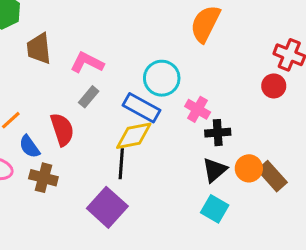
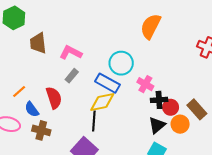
red circle: (274, 86) -> (171, 107), moved
brown rectangle: (272, 176) -> (197, 109), moved

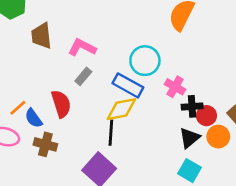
orange line: (19, 91) -> (18, 108), moved

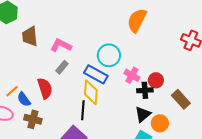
yellow diamond: (121, 109) -> (91, 92), turned -75
red circle: (206, 116) -> (156, 80), moved
orange circle: (218, 137) -> (160, 123), moved

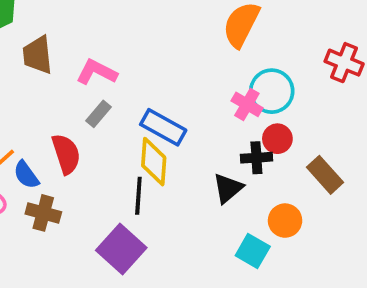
cyan circle: (109, 55) -> (272, 91), moved
pink cross: (132, 75) -> (247, 104), moved
black triangle: (143, 114) -> (228, 188), moved

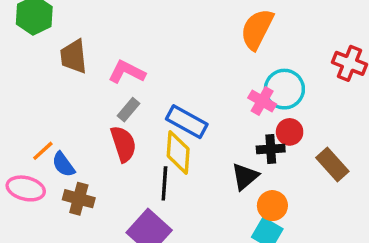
red semicircle: (66, 154) -> (123, 144), moved
orange circle: (285, 221) -> (272, 206), moved

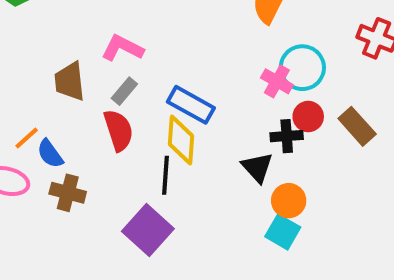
brown trapezoid: (74, 57) -> (70, 81), moved
brown rectangle: (332, 164) -> (357, 126), moved
black triangle: (245, 176) -> (257, 167), turned -32

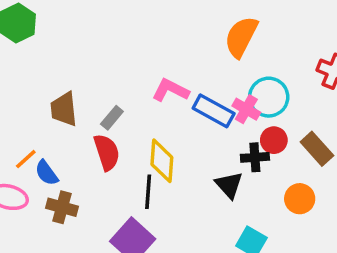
pink L-shape: (122, 48) -> (171, 90), moved
blue rectangle: (191, 105) -> (214, 111), moved
orange circle: (289, 201) -> (300, 199), moved

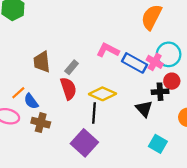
yellow diamond: (162, 161) -> (102, 94), turned -70

